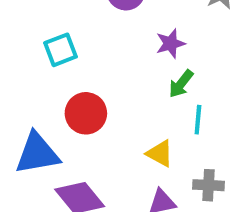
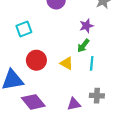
purple star: (170, 44) -> (86, 26), moved
yellow triangle: (160, 153) -> (67, 63), moved

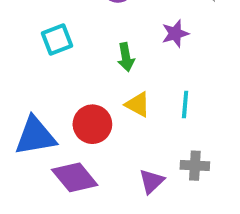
green arrow: (83, 46) -> (126, 57), moved, turned -48
red circle: (36, 60) -> (92, 124), moved
purple triangle: (74, 104) -> (152, 181), turned -32

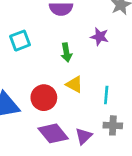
purple star: (175, 34) -> (100, 37), turned 30
cyan line: (185, 104) -> (106, 95), moved
purple diamond: (75, 177) -> (53, 133), moved

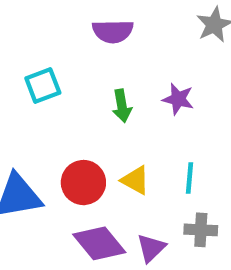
purple star: (100, 37) -> (178, 99), moved
yellow triangle: (74, 84) -> (135, 180), moved

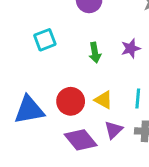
purple star: (178, 99) -> (131, 48), turned -30
purple triangle: (151, 248) -> (113, 130), moved

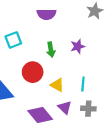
red circle: (71, 101) -> (33, 72), moved
purple triangle: (113, 130) -> (65, 107), turned -32

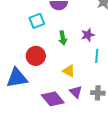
cyan square: (13, 40) -> (37, 21), moved
red circle: (33, 72) -> (36, 56), moved
cyan line: (83, 84) -> (97, 56), moved

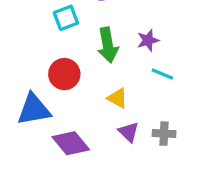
green arrow: (63, 38) -> (108, 45), size x1.5
cyan line: (97, 56) -> (162, 74), turned -72
purple diamond: (53, 99) -> (71, 143), moved

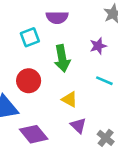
purple star: (148, 40) -> (98, 46), moved
gray cross: (164, 134) -> (106, 138), moved, turned 35

